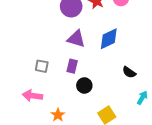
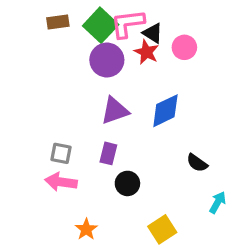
purple triangle: (76, 39) -> (115, 111), turned -36
pink arrow: (33, 96) -> (61, 182), moved

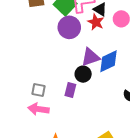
purple triangle: (115, 111) -> (90, 57), moved
black circle: (127, 183) -> (83, 74), moved

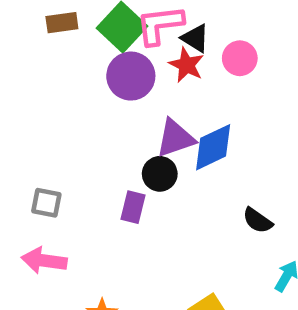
gray square: (39, 90) -> (46, 203), moved
pink arrow: (39, 109) -> (44, 261), moved

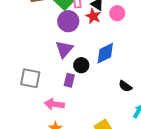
purple triangle: (175, 138) -> (64, 49), moved, turned -30
gray square: (46, 203) -> (30, 78), size x1.5
pink arrow: (44, 261) -> (54, 104), moved

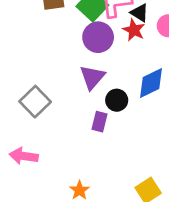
gray square: (30, 78) -> (35, 102), moved, turned 35
pink arrow: (54, 104) -> (24, 156), moved

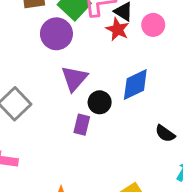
purple circle: (98, 37) -> (56, 34), moved

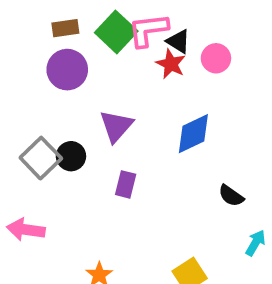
purple circle: (56, 34) -> (67, 70), moved
black circle: (100, 102) -> (71, 156), moved

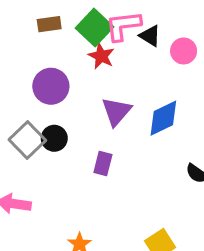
red star: (171, 64) -> (101, 56), moved
purple circle: (67, 70) -> (51, 86), moved
purple triangle: (116, 126) -> (116, 111), moved

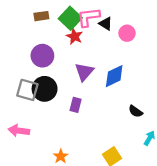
black circle: (54, 138) -> (45, 89), size x1.5
gray square: (27, 140) -> (27, 90), turned -30

